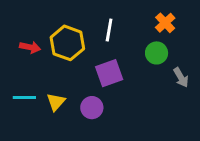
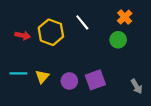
white line: (109, 30) -> (82, 22), turned -49
purple square: (109, 73) -> (95, 80), moved
gray arrow: (181, 77) -> (137, 86), moved

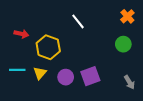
orange cross: (125, 17) -> (127, 16), moved
yellow hexagon: (51, 32) -> (48, 47), moved
green circle: (118, 40) -> (123, 44), moved

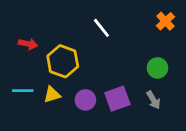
green circle: (123, 44) -> (157, 68), moved
yellow triangle: (40, 73) -> (52, 95), turned 32
gray arrow: (129, 82) -> (153, 100), moved

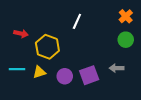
white line: (101, 28) -> (77, 21), turned 63
green circle: (157, 68) -> (126, 40), moved
gray arrow: (153, 100) -> (117, 68), moved, turned 120

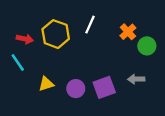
orange cross: (126, 16) -> (128, 32), moved
yellow hexagon: (47, 47) -> (56, 34), moved
cyan line: (17, 69) -> (18, 63), moved, turned 56

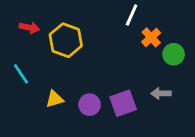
white line: (90, 25) -> (132, 15), moved
red arrow: (25, 39) -> (29, 28), moved

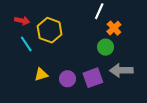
green circle: (174, 54) -> (106, 47), moved
cyan line: (21, 74) -> (26, 44), moved
gray arrow: (161, 93) -> (121, 70), size x1.5

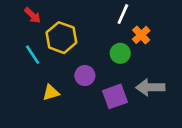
red arrow: (22, 21) -> (33, 15), moved, turned 32
green circle: (106, 47) -> (120, 53), moved
purple circle: (68, 79) -> (85, 76), moved

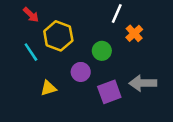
green circle: (120, 53) -> (102, 51), moved

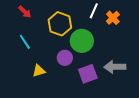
orange cross: (134, 33) -> (113, 18), moved
yellow hexagon: (58, 36) -> (60, 24), moved
green circle: (102, 51) -> (82, 41), size x1.5

